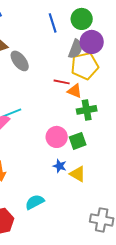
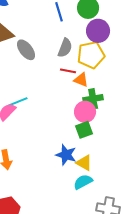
gray semicircle: (76, 49) -> (65, 48), moved
pink circle: (57, 137) -> (85, 112), moved
blue star: (60, 166) -> (66, 155), size x1.5
cyan semicircle: (35, 202) -> (83, 182), moved

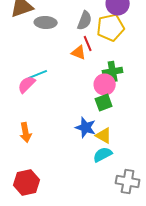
gray ellipse: (26, 50) -> (46, 22), turned -50
red line: (68, 71) -> (88, 44), turned 56
orange triangle: (81, 80) -> (79, 52), moved

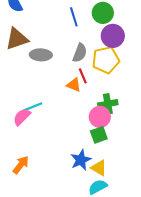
blue star: (86, 128) -> (81, 160), turned 30
orange arrow: (26, 132) -> (21, 165), turned -132

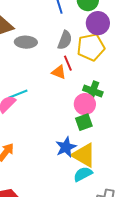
green cross: (108, 104) -> (93, 91), turned 30
yellow triangle: (99, 168) -> (84, 155), size x1.5

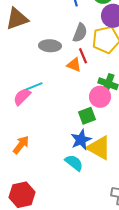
gray ellipse: (26, 42) -> (50, 46), moved
green square: (84, 122) -> (87, 116), moved
cyan semicircle: (83, 174) -> (74, 163), moved, turned 66

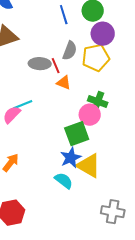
red line: (83, 56) -> (56, 66), moved
green square: (87, 116) -> (77, 134), size x1.4

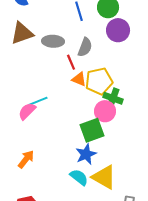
yellow pentagon: (96, 58) -> (99, 81), moved
gray ellipse: (40, 64) -> (53, 41), moved
yellow triangle: (89, 166) -> (104, 177), moved

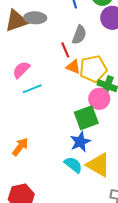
gray ellipse: (53, 41) -> (35, 18), moved
pink semicircle: (27, 111) -> (21, 70), moved

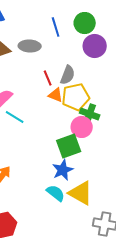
gray ellipse: (35, 18) -> (30, 46), moved
gray semicircle: (79, 35) -> (68, 75), moved
cyan line: (32, 89) -> (15, 117), turned 54

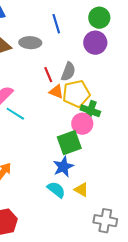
green circle: (85, 23) -> (99, 18), moved
yellow triangle: (81, 193) -> (81, 190), size x0.6

